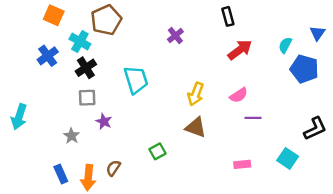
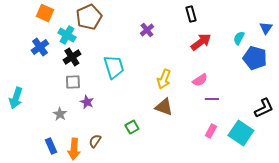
cyan square: (288, 158) -> (241, 133), size x1.4
pink rectangle: (242, 164) -> (211, 131), moved, turned -56

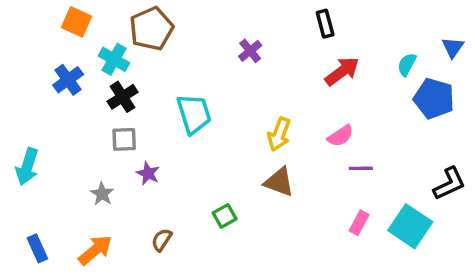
blue rectangle: (51, 146) -> (37, 248), moved
orange arrow: (74, 149) -> (95, 250), moved, turned -135

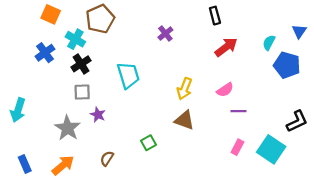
gray star: (102, 194) -> (67, 128), size x1.6

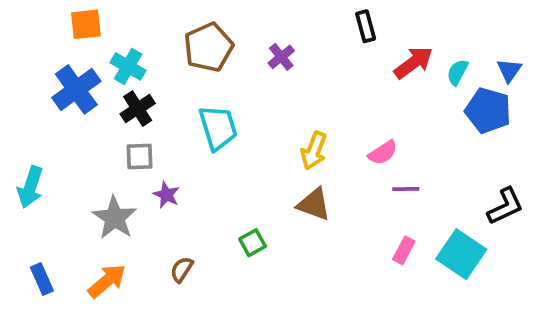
orange square: (51, 14) -> (86, 24), turned -30
brown pentagon: (100, 19) -> (208, 47), moved
blue triangle: (299, 31) -> (509, 70), moved
red arrow: (226, 47) -> (413, 63), moved
blue cross: (45, 53) -> (76, 89), size x1.4

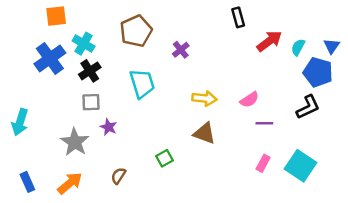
purple cross: (281, 57) -> (181, 50), moved
yellow arrow: (314, 151) -> (204, 98), turned -105
black L-shape: (505, 206) -> (308, 107), moved

